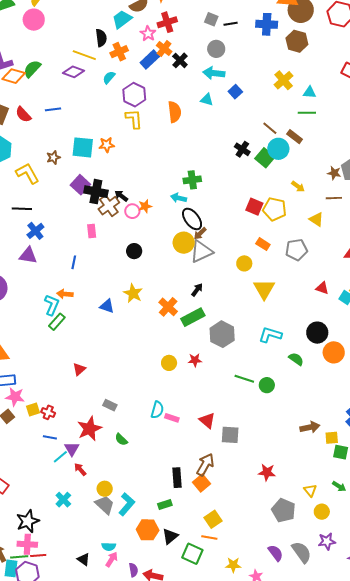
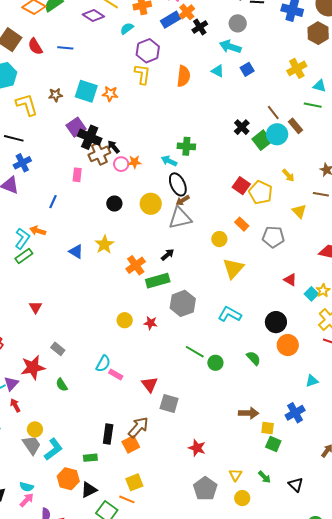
yellow circle: (184, 243) -> (151, 204), moved
green semicircle: (296, 359) -> (254, 358), moved
red triangle: (79, 369) -> (36, 307), turned -32

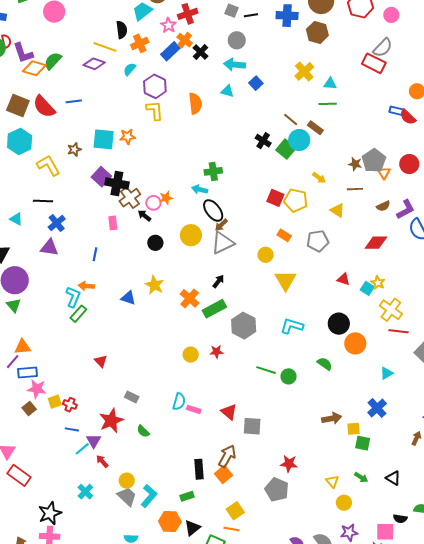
red semicircle: (35, 46) -> (44, 107), size x1.4
black arrow: (114, 147) -> (144, 216), moved
gray pentagon: (205, 489) -> (277, 490), moved

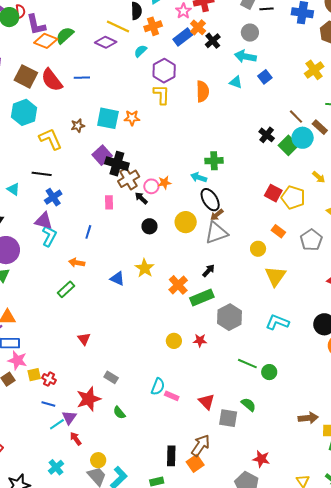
gray pentagon: (318, 241) -> (311, 240), turned -30
cyan L-shape: (73, 297) -> (49, 236), moved
green semicircle: (325, 364) -> (248, 405), moved

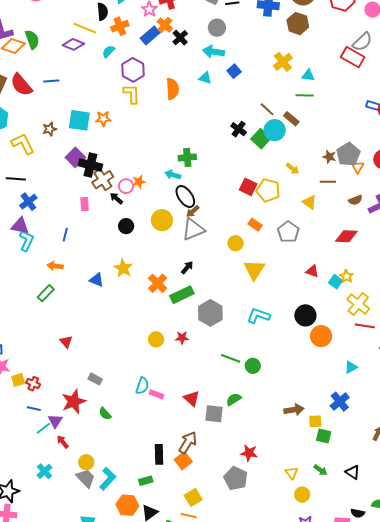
green semicircle: (65, 35) -> (32, 39), turned 114
green semicircle: (248, 405) -> (234, 399), turned -70

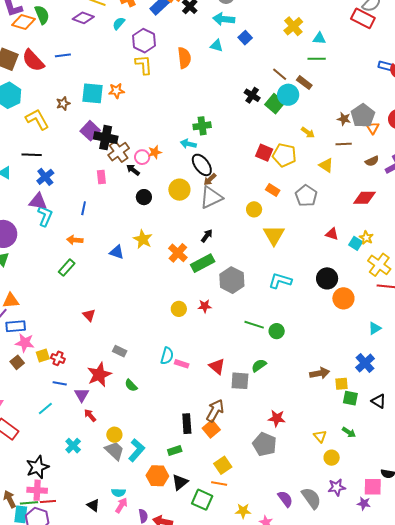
cyan line: (43, 428) -> (45, 408), moved
black triangle: (353, 472) -> (379, 401), moved

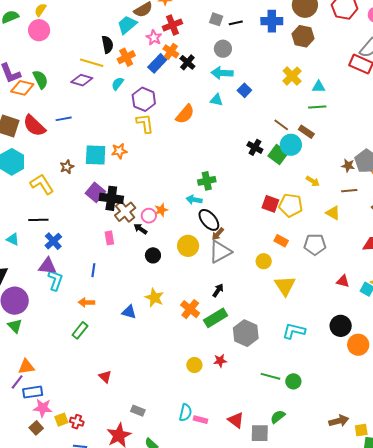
orange semicircle: (184, 58) -> (185, 114), turned 50
gray pentagon: (306, 196) -> (315, 244), turned -30

